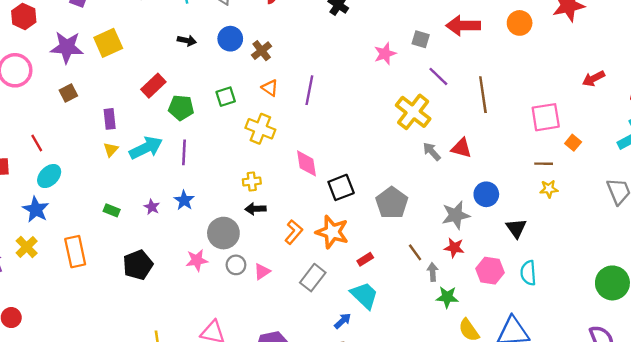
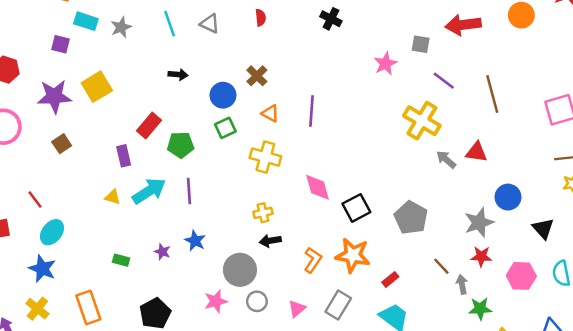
blue circle: (230, 39) -> (223, 95), moved
purple rectangle: (110, 119) -> (124, 156), moved
yellow triangle: (111, 149) -> (113, 197), turned -49
pink triangle: (262, 272) -> (297, 309), moved

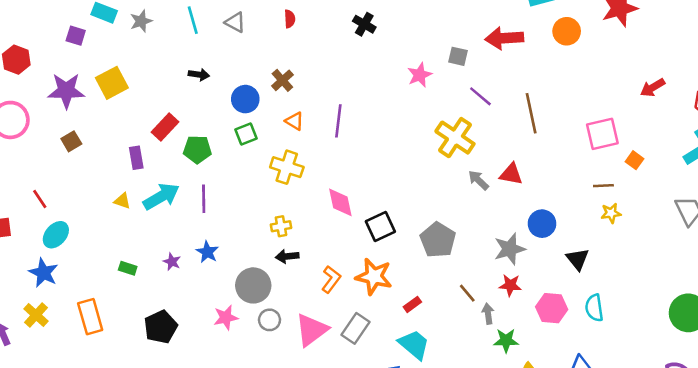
pink triangle: (297, 309) -> (312, 330), size x1.8

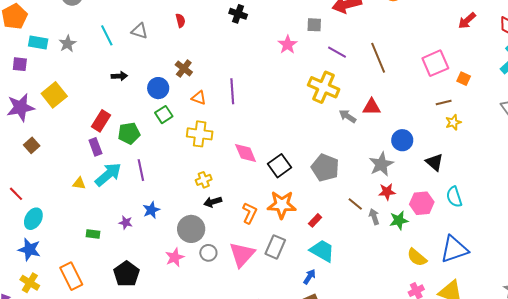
purple rectangle: (136, 158) -> (95, 147), moved
blue star: (207, 252) -> (151, 210), turned 30
green star: (506, 340) -> (399, 220), moved

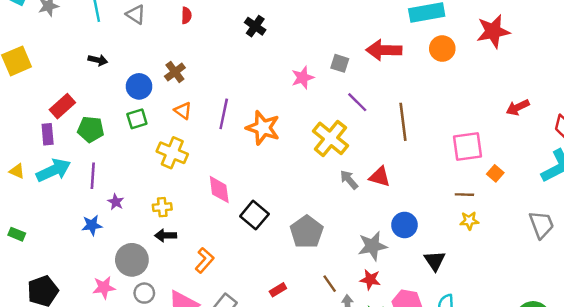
black square: (280, 166) -> (254, 215), turned -30
orange star: (282, 205) -> (263, 128), moved
purple star: (126, 223) -> (116, 202), moved

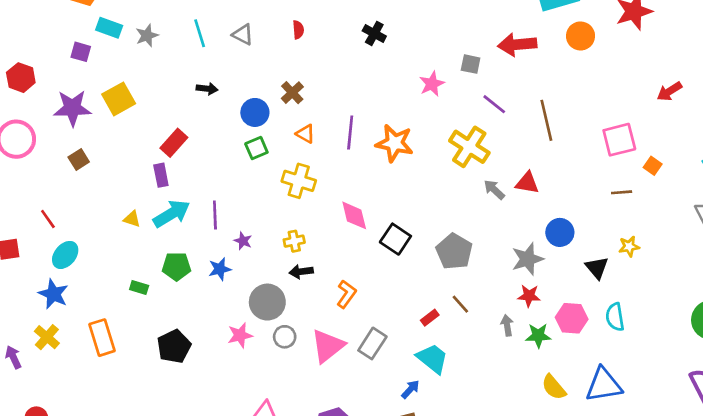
green pentagon: (91, 129) -> (176, 266), moved
yellow star: (469, 221) -> (629, 246), moved
brown line: (330, 284) -> (460, 304), moved

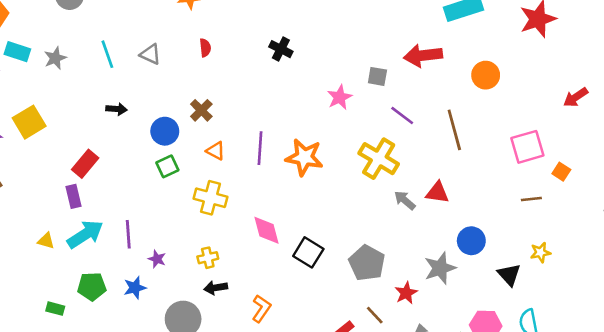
orange circle: (581, 36) -> (486, 75), moved
red star: (529, 296) -> (406, 293), moved, turned -30

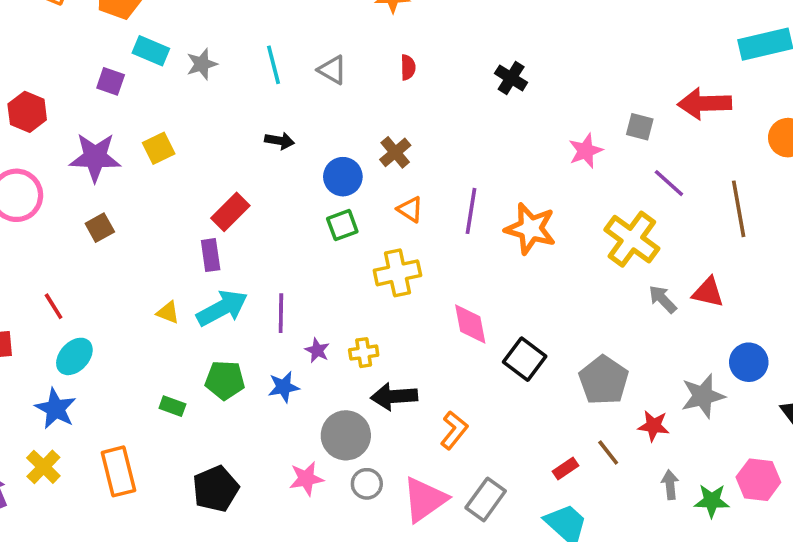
yellow square: (29, 122) -> (159, 148), size x0.7
yellow cross: (210, 198) -> (397, 273), turned -32
yellow cross: (208, 258) -> (364, 353), moved
black arrow: (216, 288) -> (394, 396), size x1.4
red star: (406, 293) -> (654, 426), turned 30

